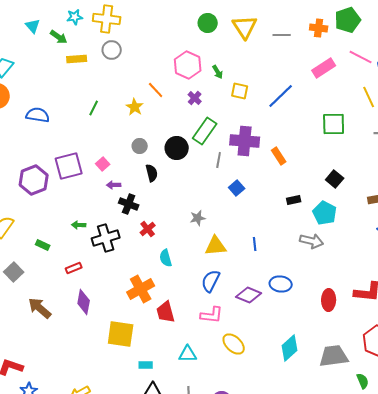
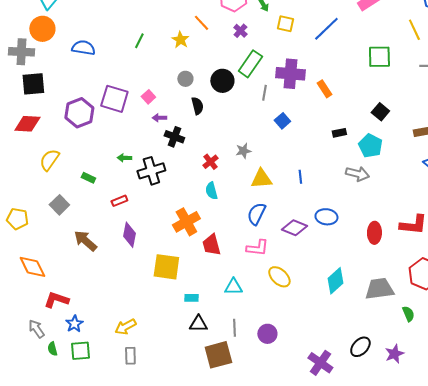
purple square: (69, 166) -> (114, 99), turned 32
red cross: (148, 229) -> (210, 162), moved

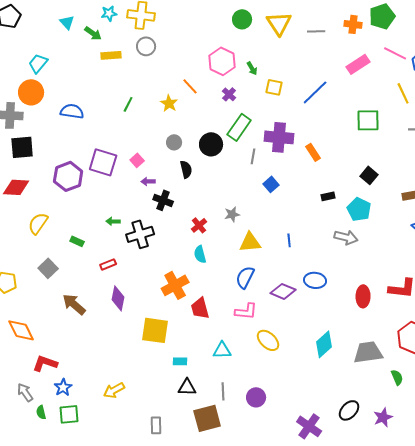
gray rectangle: (130, 356) -> (156, 425), moved

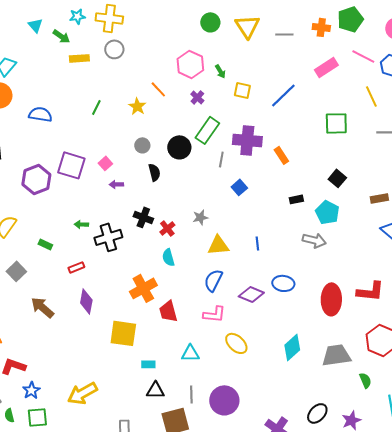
black cross: (163, 200) -> (143, 217), moved
red ellipse: (363, 296) -> (331, 299), size x1.4
yellow arrow: (114, 390) -> (82, 393), size x1.4
purple circle: (256, 397) -> (224, 400), size x1.5

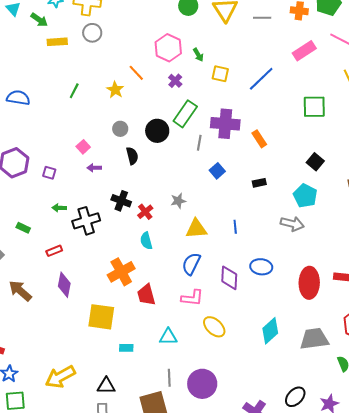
purple square: (71, 165) -> (49, 173), moved, size x0.5
black rectangle: (296, 199) -> (259, 183), moved
purple diamond: (251, 294) -> (229, 278), turned 70
black triangle: (155, 390) -> (106, 386), moved

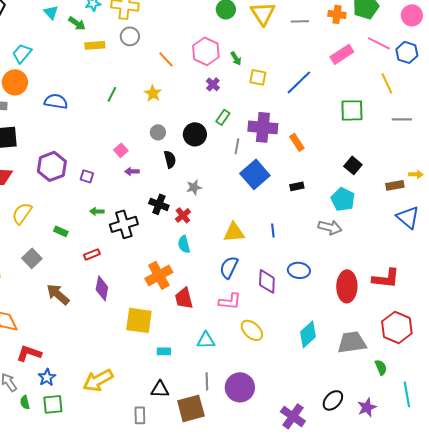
orange line: (136, 73) -> (166, 59), moved
green rectangle: (185, 114) -> (223, 117), size x0.6
blue square: (217, 171) -> (255, 174), size x1.8
gray star: (178, 201) -> (194, 187), moved
black triangle: (106, 386) -> (160, 389), moved

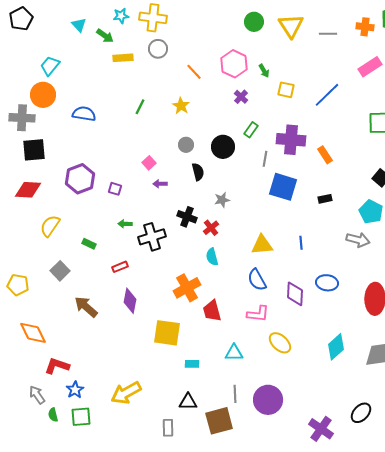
blue square: (255, 174) -> (283, 187), turned -32
blue semicircle: (229, 267) -> (257, 280), turned -55

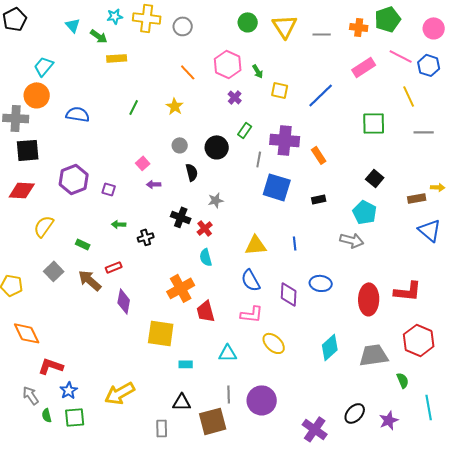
gray circle: (158, 49) -> (183, 26), moved
black cross: (152, 237) -> (146, 237), size x0.6
brown arrow: (86, 307) -> (90, 280), moved

